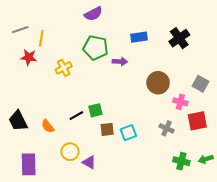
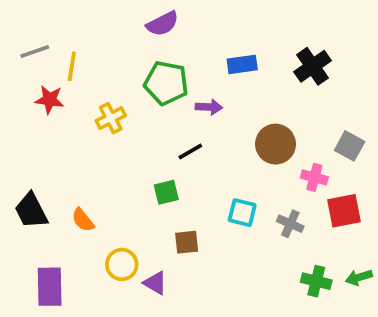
black line: (76, 116) -> (190, 151), moved
brown square: (107, 129) -> (187, 242), moved
cyan square: (128, 133) -> (242, 213), moved, turned 35

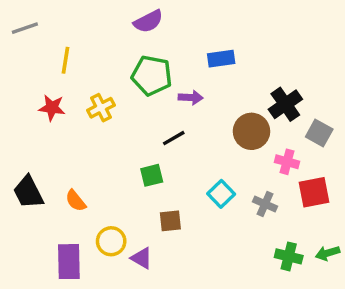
gray line: (35, 51) -> (25, 28), moved
black cross: (313, 66) -> (285, 104), moved
red star: (50, 100) -> (52, 108), moved
cyan square: (242, 213) -> (221, 194), turned 32
purple rectangle: (50, 287) -> (69, 262), moved

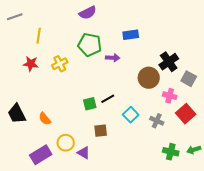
black line: (174, 138) -> (108, 99), moved
red square: (314, 192) -> (186, 114), turned -30
purple rectangle: (69, 262) -> (41, 155), turned 60

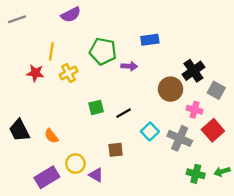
purple semicircle: (88, 13) -> (71, 15), moved
yellow line: (39, 36) -> (51, 51), moved
green square: (90, 104) -> (96, 107), moved
gray cross: (157, 121) -> (180, 138), size x1.5

